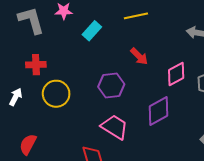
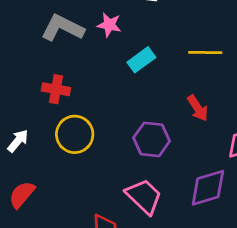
gray L-shape: (31, 20) -> (63, 28), turned -60
white arrow: (16, 97) -> (18, 141), moved

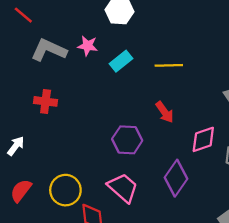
cyan rectangle: (141, 60) -> (121, 61), moved
yellow circle: (75, 134) -> (65, 190), moved
purple diamond: (208, 188) -> (176, 178), turned -36

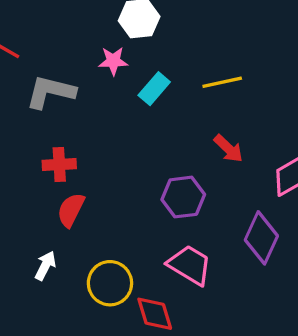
pink star: (88, 46) -> (113, 61), moved
white arrow: (16, 146) -> (45, 266), moved
red semicircle: (21, 191) -> (71, 210), moved

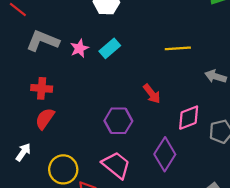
pink star: (113, 61) -> (79, 48), moved, turned -30
yellow line: (222, 82) -> (178, 48), moved

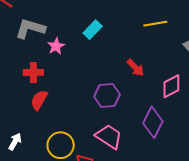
pink star: (79, 48) -> (56, 46), moved
white arrow: (23, 152) -> (15, 142), moved

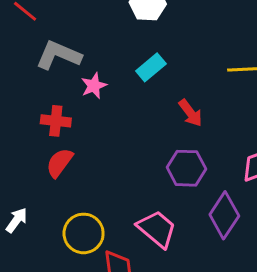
red arrow: (135, 68) -> (190, 113), moved
purple hexagon: (107, 96) -> (186, 168), moved

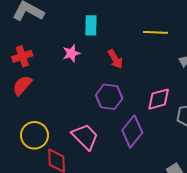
cyan rectangle: (151, 67) -> (91, 25), turned -54
pink star: (94, 86) -> (71, 53), moved
red cross: (56, 121) -> (22, 56), turned -30

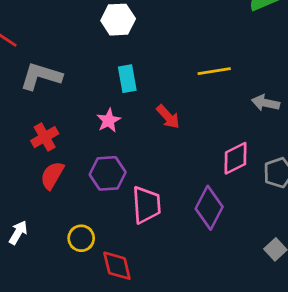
purple hexagon: (109, 97) -> (108, 173), moved
yellow circle: (34, 135) -> (81, 238), size x0.7
pink trapezoid: (85, 137) -> (146, 205), moved, turned 52

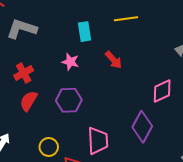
yellow line: (214, 71) -> (126, 19), moved
pink star: (109, 120) -> (70, 62), turned -30
pink trapezoid: (146, 205) -> (98, 141), moved

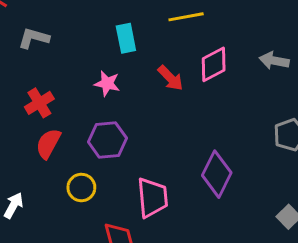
gray L-shape: (22, 29) -> (34, 38), size x0.7
pink diamond: (162, 91) -> (214, 64), moved
yellow circle: (49, 147) -> (81, 188), moved

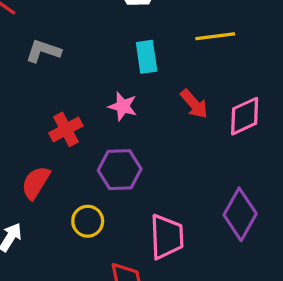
pink diamond: (214, 64) -> (245, 116), moved
red cross: (39, 103) -> (66, 129), moved
red semicircle: (48, 144) -> (36, 183), moved

